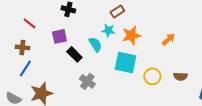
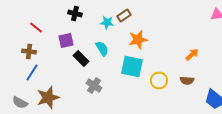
cyan star: (108, 30) -> (107, 22), moved
orange arrow: (168, 39) -> (192, 54), moved

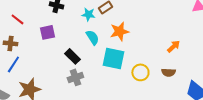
cyan semicircle: (102, 48) -> (92, 37), moved
black rectangle: (81, 58) -> (72, 56), moved
gray cross: (94, 86) -> (75, 77), turned 35

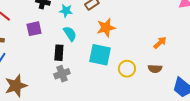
cyan star: (88, 14) -> (66, 11), moved
cyan semicircle: (92, 37) -> (70, 34), moved
black rectangle: (72, 56) -> (59, 53), turned 49

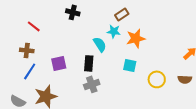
cyan star: (66, 11) -> (114, 31), moved
purple square: (34, 29) -> (59, 63), moved
cyan square: (100, 55) -> (130, 65), size x0.6

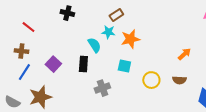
purple square: (59, 63) -> (53, 64), turned -35
gray cross: (92, 84) -> (102, 88), moved

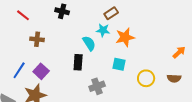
red line: (28, 27) -> (23, 15), moved
brown cross: (21, 51) -> (37, 39), moved
purple square: (53, 64) -> (41, 71), moved

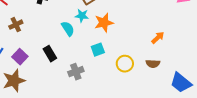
brown cross: (37, 39) -> (16, 25), turned -32
black rectangle: (78, 62) -> (50, 54), moved, turned -35
cyan square: (119, 64) -> (98, 50), turned -32

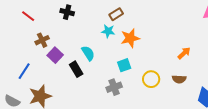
cyan semicircle: (68, 29) -> (88, 53), moved
purple square: (20, 57) -> (55, 55), moved
gray cross: (76, 72) -> (114, 87), moved

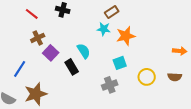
red line: (28, 16) -> (32, 14), moved
orange arrow: (184, 53) -> (180, 51), turned 48

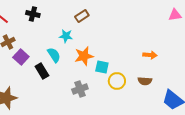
cyan star: (104, 29) -> (66, 36), moved
orange star: (126, 36) -> (84, 56), moved
cyan square: (120, 63) -> (102, 67), moved, turned 32

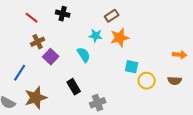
orange star: (84, 56) -> (120, 38), moved
black rectangle: (42, 71) -> (74, 87), moved
gray cross: (80, 89) -> (98, 103), moved

